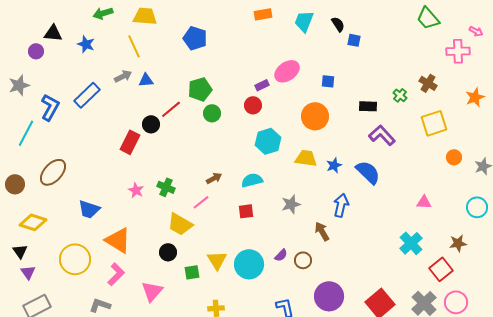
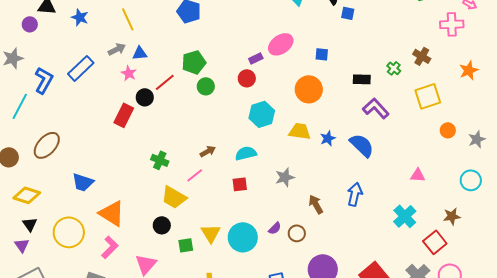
pink star: (136, 190) -> (129, 73), moved
blue arrow: (341, 205) -> (355, 194), moved
black triangle: (20, 251) -> (30, 224), moved

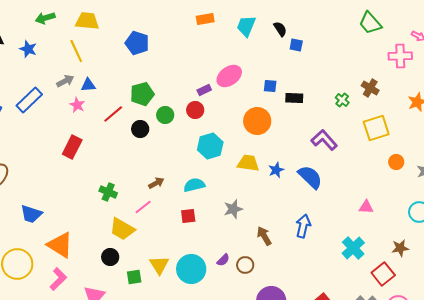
black rectangle: (362, 79) -> (294, 98), moved
green circle: (206, 86) -> (165, 115), moved
black circle: (145, 97) -> (140, 129), moved

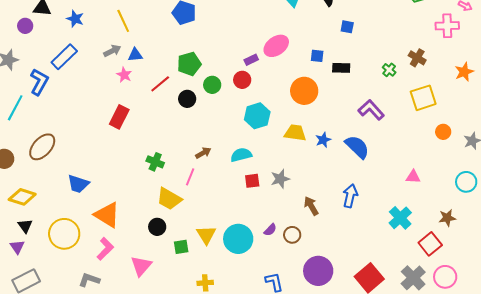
blue square: (296, 45) -> (347, 27), moved
blue rectangle: (29, 100) -> (64, 57), moved
pink line: (143, 207) -> (190, 177), turned -30
red square: (188, 216) -> (252, 181), moved

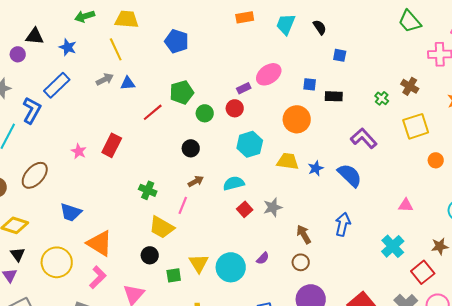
pink star: (124, 75) -> (79, 151), moved
black circle: (187, 99) -> (191, 148), moved
red square: (252, 181) -> (245, 209), turned -35
brown circle: (292, 235) -> (301, 262), moved

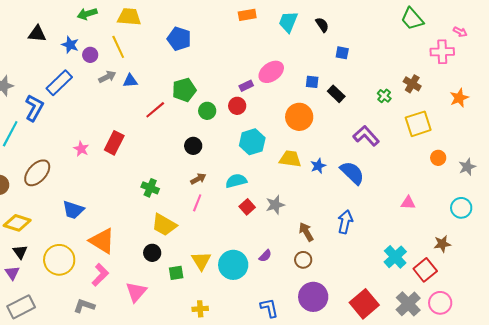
purple circle: (18, 54) -> (90, 55), moved
black rectangle: (334, 96) -> (336, 94), turned 42
pink line: (183, 205) -> (197, 203), moved
cyan cross: (393, 246) -> (395, 257), moved

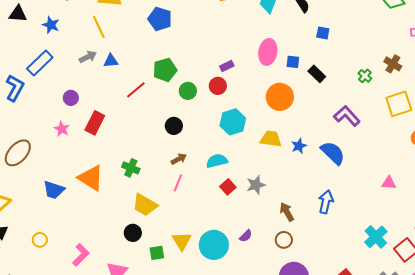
purple circle: (90, 55) -> (71, 98), moved
pink ellipse: (271, 72) -> (268, 52), moved, turned -45
orange triangle: (102, 241) -> (91, 178), moved
yellow circle: (59, 260) -> (40, 240), size x0.5

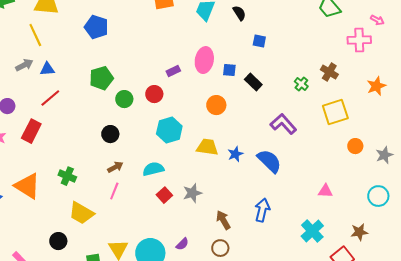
purple rectangle: (227, 66) -> (173, 71), moved
red line: (136, 90) -> (50, 98), moved
orange circle: (280, 97) -> (216, 105), size x0.7
black circle: (133, 233) -> (58, 241), moved
cyan cross: (376, 237) -> (312, 231), moved

